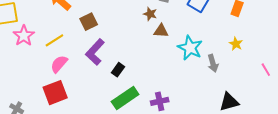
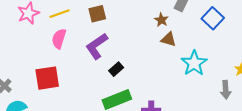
yellow line: (54, 40) -> (60, 14), moved
gray arrow: (213, 63) -> (226, 90), moved
pink semicircle: (59, 64) -> (59, 39), moved, turned -36

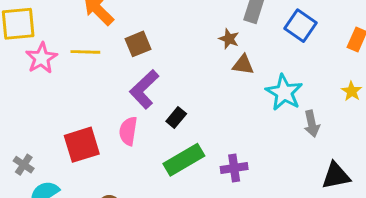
yellow line: (60, 14) -> (85, 52), turned 30
pink semicircle: (59, 39) -> (128, 131), moved
gray arrow: (226, 90) -> (312, 124), moved

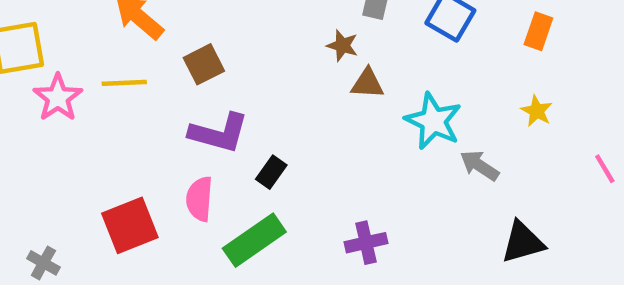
purple L-shape: (144, 89) -> (219, 133), turned -117
gray arrow: (312, 124) -> (479, 165), turned 140
green rectangle: (184, 160) -> (254, 240), moved

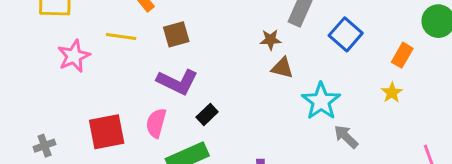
brown star: (342, 45) -> (270, 40), turned -30
pink star: (58, 98) -> (74, 56), moved
yellow star: (537, 111) -> (392, 93), moved
gray cross: (43, 263) -> (45, 146), turned 30

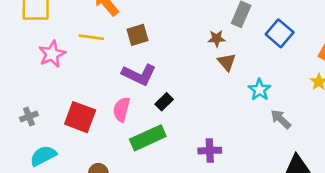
brown triangle: (282, 68) -> (227, 62), turned 36
cyan star: (321, 101) -> (260, 90), size x0.7
red square: (107, 132) -> (80, 117), turned 32
gray cross: (45, 146) -> (29, 116), moved

